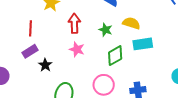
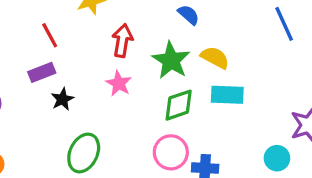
red line: (30, 28) -> (50, 35), turned -42
green star: (106, 30) -> (171, 60), size x1.6
pink circle: (104, 85) -> (171, 152), moved

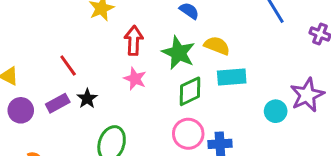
red line: (50, 35) -> (68, 65), moved
purple rectangle: (42, 72) -> (58, 103), moved
cyan circle: (277, 158) -> (276, 111), moved

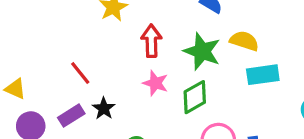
green diamond: (190, 91) -> (195, 97), moved

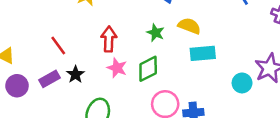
red arrow: (151, 41) -> (109, 39), moved
green star: (202, 51) -> (156, 33), size x0.6
pink star: (155, 83) -> (117, 68), moved

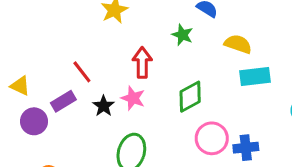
green star: (156, 33) -> (182, 35), moved
pink star: (117, 68) -> (133, 98), moved
purple rectangle: (50, 79) -> (63, 101), moved

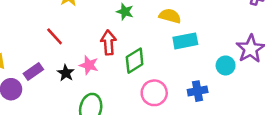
red arrow: (142, 63) -> (108, 43), moved
red line: (82, 72) -> (55, 36), moved
blue cross: (246, 148) -> (198, 91), moved

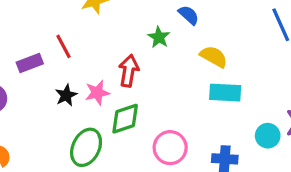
green diamond: (135, 61) -> (125, 119), moved
pink star: (89, 65) -> (97, 93), turned 30
purple rectangle: (33, 71) -> (30, 63), moved

